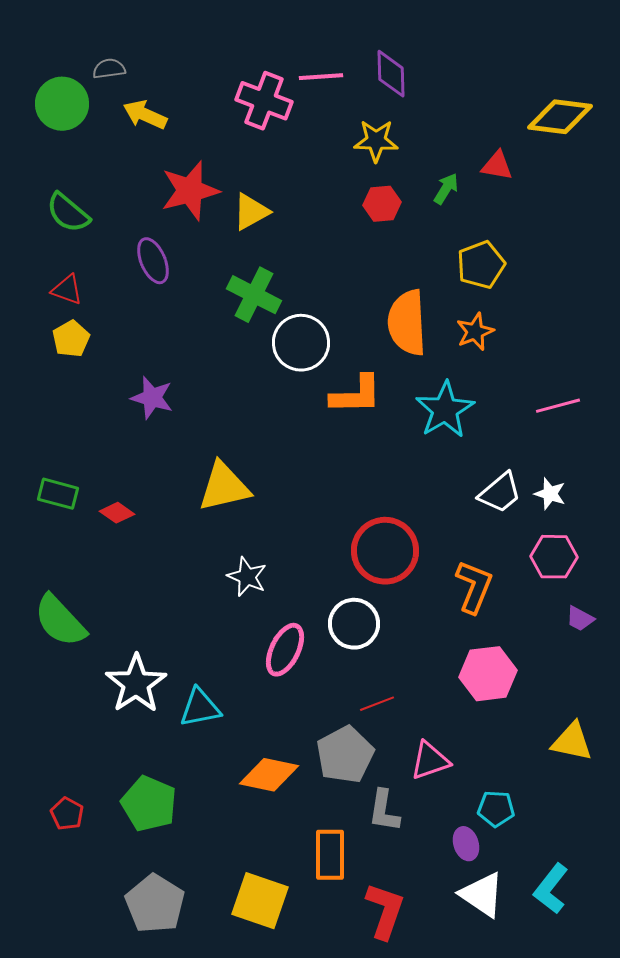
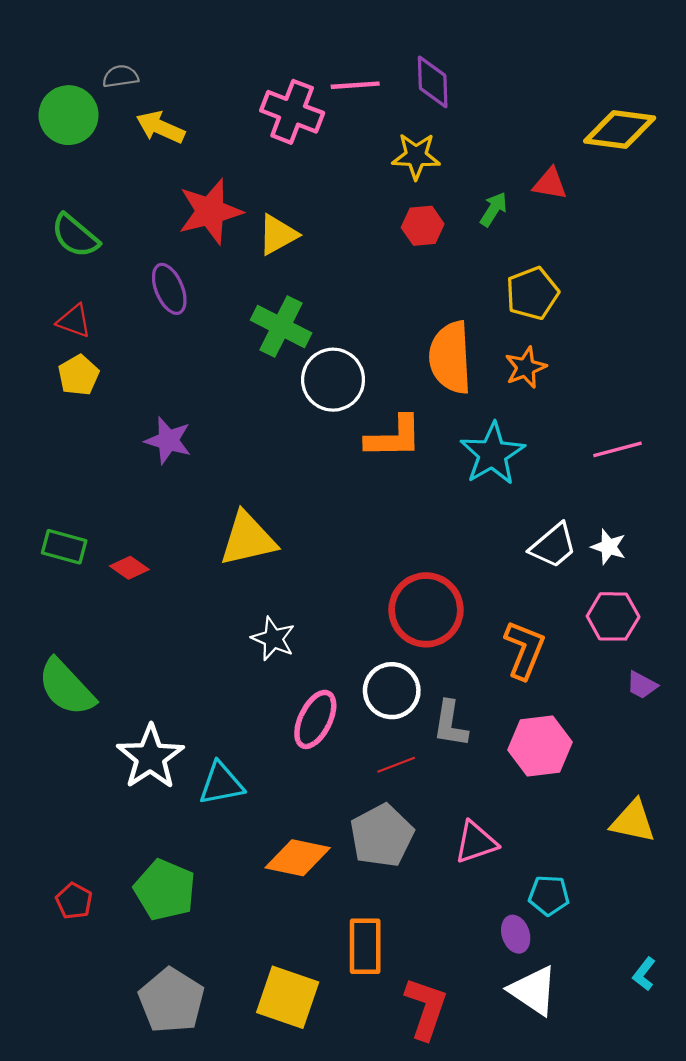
red line: (377, 704) -> (396, 765), moved
gray L-shape: (384, 811) -> (450, 724), moved
cyan L-shape: (551, 889) -> (644, 974), moved, size x0.6

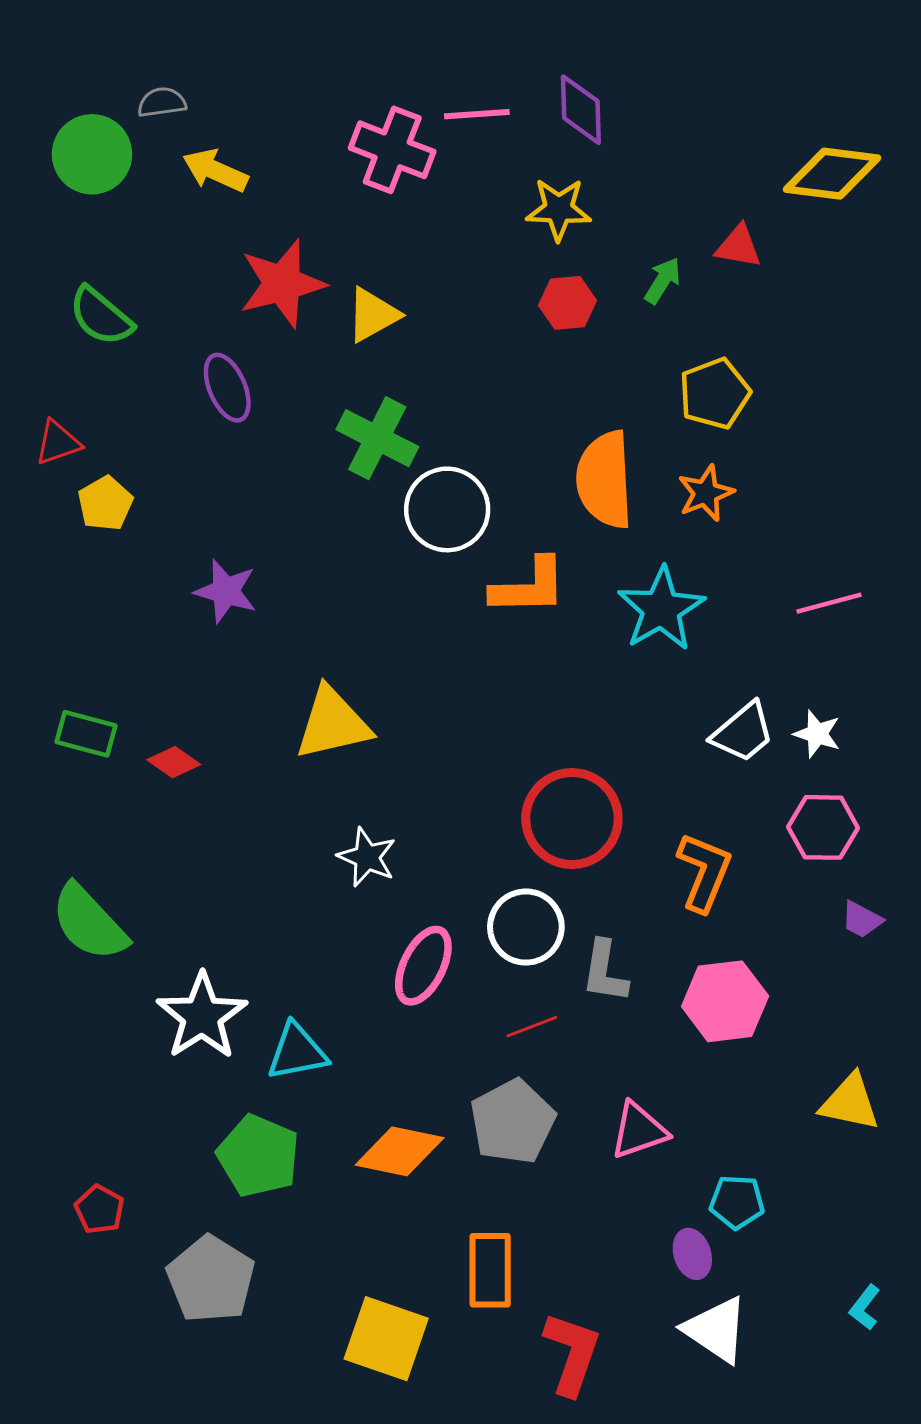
red triangle: (74, 321) -> (58, 443), moved, turned -39
green pentagon: (165, 890) -> (258, 1156), moved
gray pentagon: (171, 1001) -> (211, 1279), moved

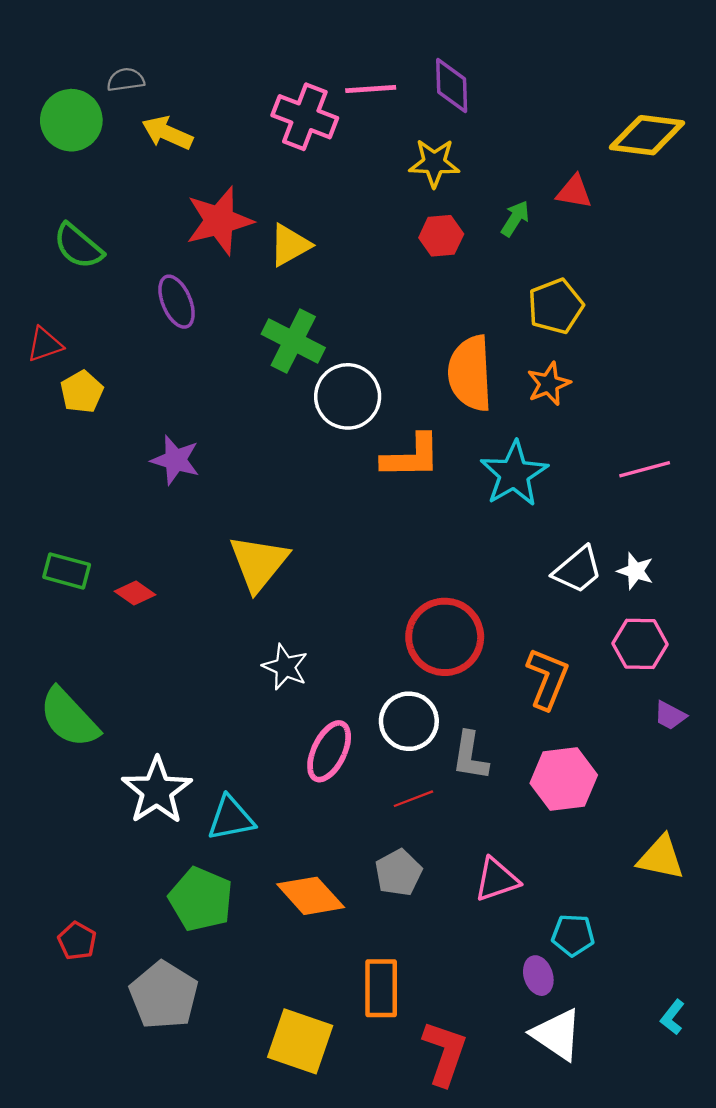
yellow triangle: (333, 723) -> (259, 563), turned -38
gray pentagon: (513, 1122) -> (398, 873), size x0.7
orange diamond: (400, 1151) -> (311, 896), turned 36

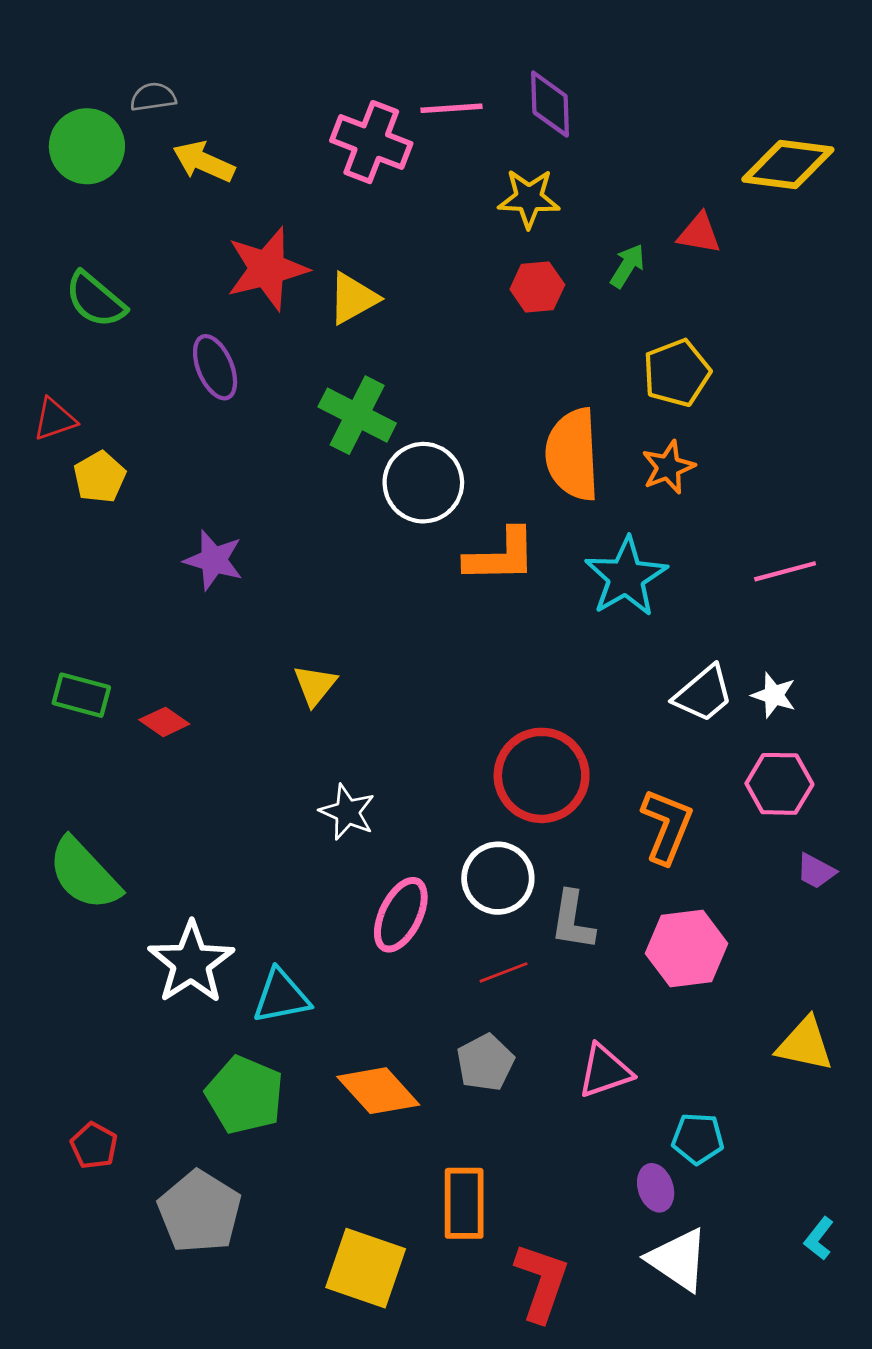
yellow triangle: (259, 563) -> (315, 685), size x0.6

